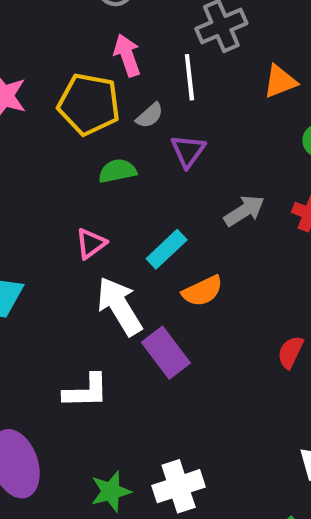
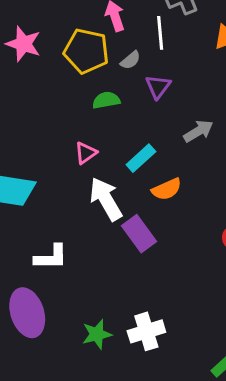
white L-shape: (86, 391) -> (51, 257), moved

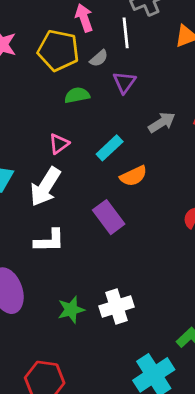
white arrow: (106, 199) -> (45, 187), moved, turned -117
white L-shape: (51, 257) -> (49, 241), moved

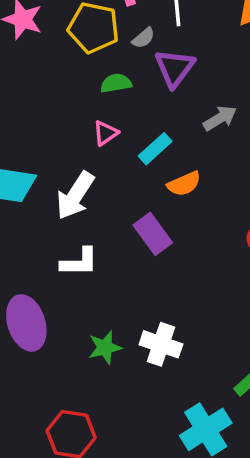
purple triangle: (124, 82) -> (175, 68), size x1.4
pink triangle: (59, 144) -> (106, 133), moved
white cross: (116, 306) -> (161, 344), turned 36

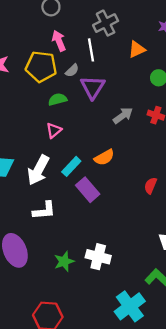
cyan rectangle: (155, 149) -> (71, 166), moved

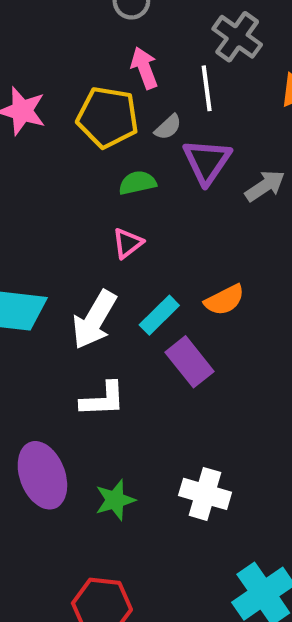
gray cross: (106, 23) -> (237, 37), turned -30
gray arrow: (123, 116) -> (265, 186), moved
green star: (64, 261) -> (115, 500), moved

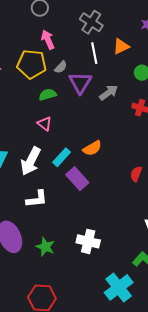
white line: (207, 88) -> (94, 53), moved
pink triangle: (128, 243) -> (44, 124), turned -42
green star: (115, 500) -> (45, 247), turned -30

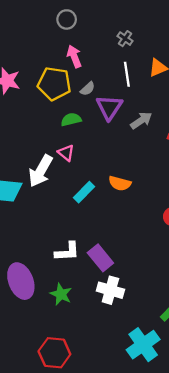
gray cross: (91, 22) -> (125, 39), size x0.6
orange semicircle: (92, 148) -> (120, 183), turned 42
white arrow: (31, 161) -> (41, 171), moved
purple rectangle: (77, 179) -> (100, 258), moved
white L-shape: (37, 199) -> (67, 252), moved

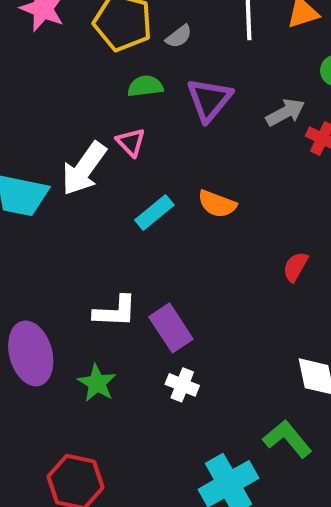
purple triangle: (109, 107) -> (209, 100), moved
gray arrow: (141, 120) -> (285, 112), moved
white cross: (110, 290) -> (182, 385), size x0.7

